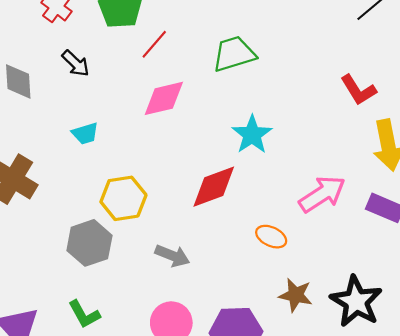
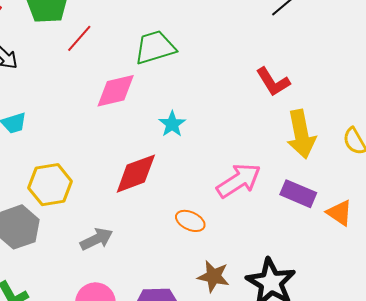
pink diamond: (164, 98) -> (116, 91), moved
cyan star: (252, 135) -> (172, 124), size x0.7
gray arrow: (172, 256) -> (96, 239), turned -48

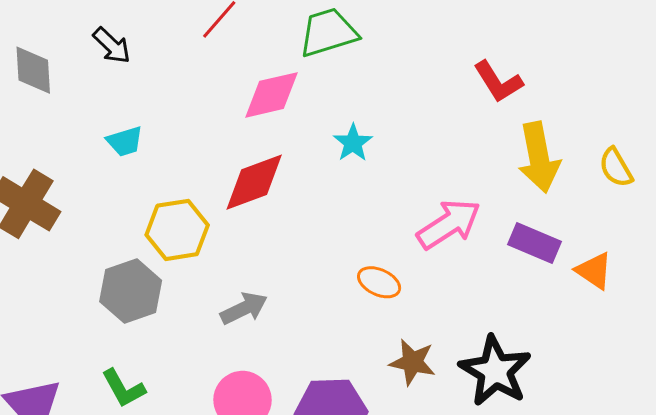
red diamond: (136, 174) -> (254, 182), moved

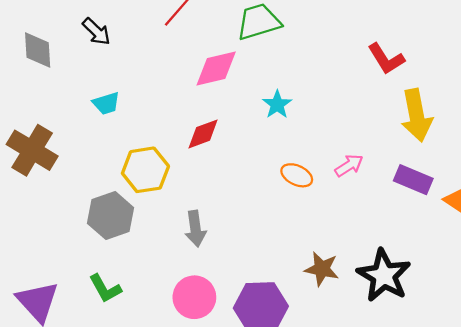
red diamond: (254, 182) -> (203, 134), size x0.7
pink arrow: (449, 224) -> (349, 165), size x0.6
orange ellipse: (379, 282) -> (297, 175), moved
gray arrow: (244, 308) -> (195, 229), turned 108

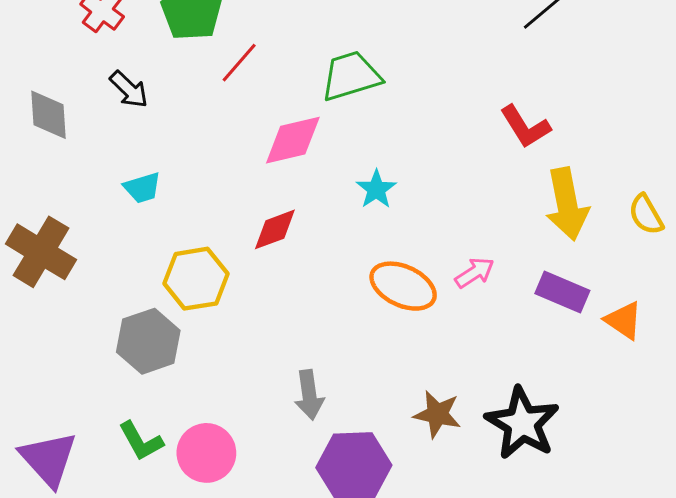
orange ellipse: (297, 175) -> (403, 286), size x1.5
gray arrow: (195, 229) -> (309, 395), moved
pink circle: (194, 297) -> (206, 453), moved

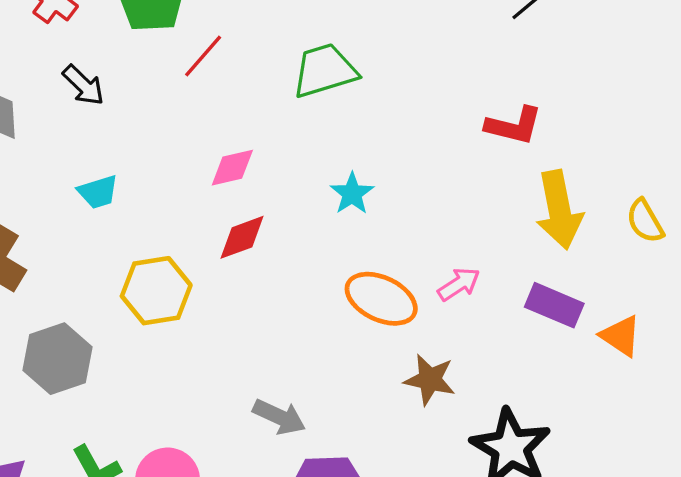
red L-shape: (525, 127) -> (514, 126), turned -44
pink diamond: (293, 140) -> (232, 168), moved, size x0.7
gray hexagon: (148, 341) -> (58, 359), moved
gray arrow: (309, 395) -> (279, 417), turned -57
brown star: (437, 414) -> (430, 380), moved

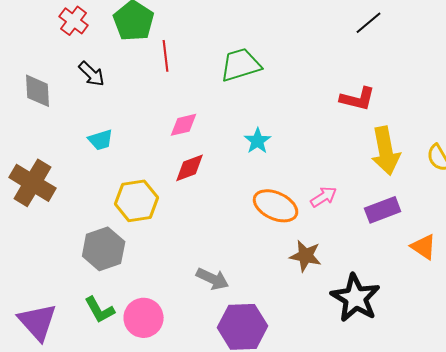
red line: (203, 56) -> (166, 56), turned -48
purple rectangle: (554, 305) -> (383, 210), turned -44
orange triangle: (621, 336) -> (424, 247), moved
gray hexagon: (58, 359) -> (104, 249), moved

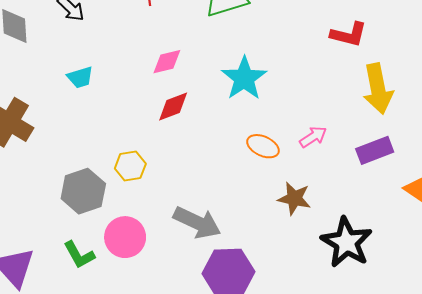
cyan star: (258, 141) -> (244, 78), size x1.6
yellow hexagon: (137, 201) -> (130, 166), moved, size x0.7
orange ellipse: (276, 206) -> (263, 146), size x0.7
gray arrow: (213, 279) -> (197, 222), size x1.4
pink circle: (144, 318) -> (125, 237), moved

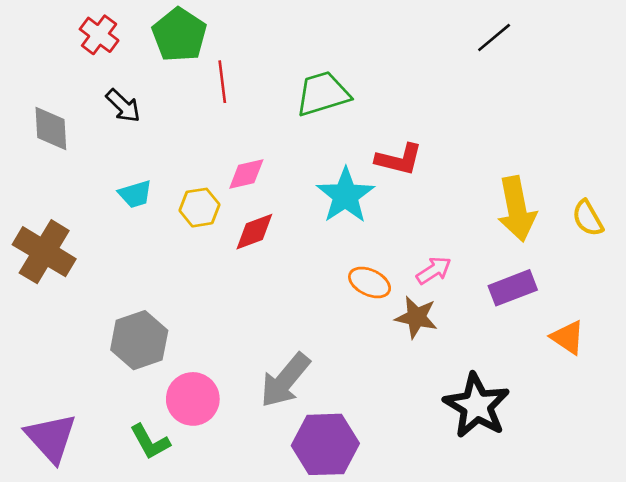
red L-shape: (349, 34) -> (399, 159), moved
yellow hexagon: (130, 166) -> (199, 208), moved
brown star: (294, 198) -> (416, 317), moved
gray arrow: (197, 222) -> (285, 380), turned 105
green L-shape: (79, 255) -> (150, 442), moved

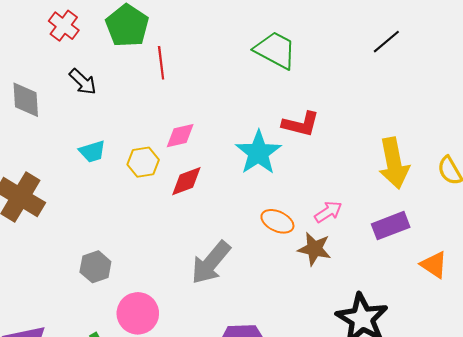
black line: (494, 37) -> (386, 42), moved
green trapezoid: (323, 94) -> (275, 50), moved, turned 45
gray hexagon: (139, 340) -> (95, 267), size x0.7
gray arrow: (285, 380) -> (211, 263), moved

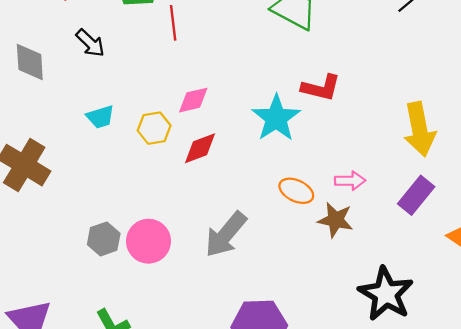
pink arrow: (328, 212) -> (350, 181), turned 32
purple rectangle: (391, 226) -> (416, 195), turned -30
pink circle: (138, 313) -> (148, 241), moved

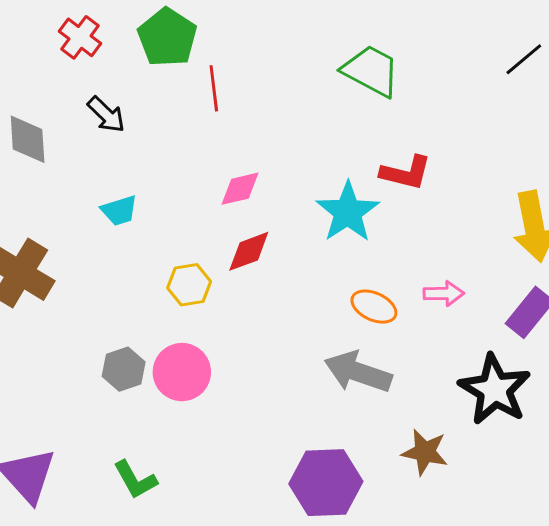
yellow hexagon: (154, 128) -> (189, 285), moved
brown star: (335, 220) -> (425, 452), moved
gray arrow: (226, 234) -> (358, 372), moved, turned 69
black star: (386, 294) -> (495, 390), moved

